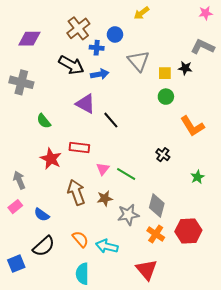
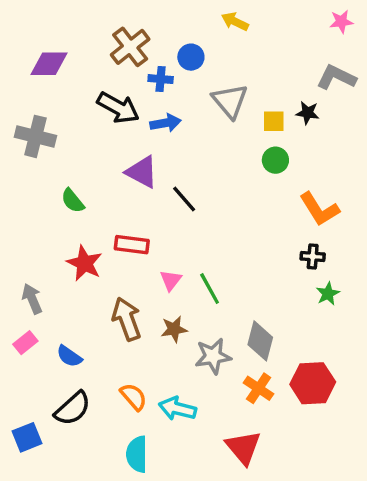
yellow arrow: (141, 13) -> (235, 22), turned 63
black cross: (163, 155) -> (313, 256), moved, turned -32
green line: (126, 174) -> (210, 289), turned 30

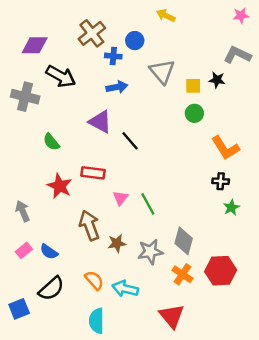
black arrow: (118, 108) -> (61, 76), moved
brown star: (174, 329) -> (117, 243), moved
pink rectangle: (25, 343) -> (24, 250), moved

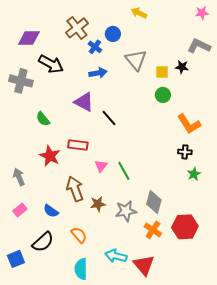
blue cross: (113, 56) -> (95, 47), turned 32
blue semicircle: (49, 252) -> (51, 211), moved
cyan arrow: (125, 289) -> (116, 256), moved

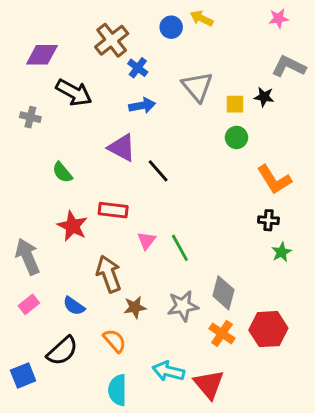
pink star: (202, 13) -> (279, 18), moved
blue circle: (113, 34) -> (171, 27), moved
gray cross: (21, 81) -> (30, 117), size x0.6
gray arrow: (19, 177) -> (27, 257), size x1.4
brown star: (98, 204) -> (135, 307), moved

